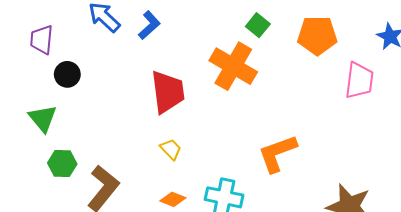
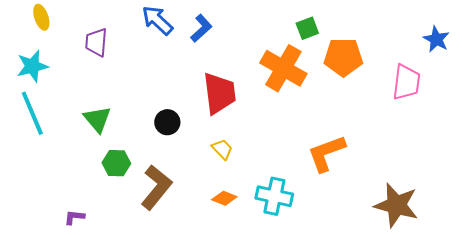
green square: (258, 25) -> (307, 28), turned 30
orange pentagon: (317, 35) -> (343, 57), moved
black circle: (67, 74) -> (167, 122), moved

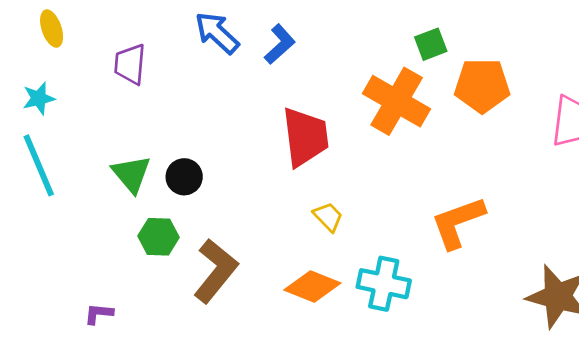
cyan star: (32, 66) -> (39, 98), size x0.7
black circle: (167, 122) -> (184, 177), moved
yellow trapezoid: (222, 149) -> (328, 217), moved
orange diamond: (224, 198) -> (312, 287), size x1.5

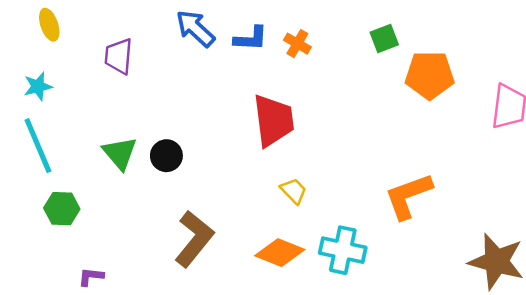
blue L-shape: (280, 44) -> (251, 39), turned 45
orange cross: (397, 101) -> (297, 44), moved, size x0.5
green hexagon: (158, 237) -> (62, 209), moved

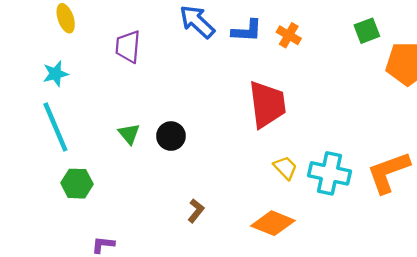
green triangle: (120, 153) -> (129, 134), size x0.7
brown L-shape: (194, 239) -> (196, 211), size x0.5
cyan cross: (343, 250) -> (329, 173), moved

